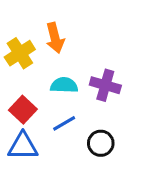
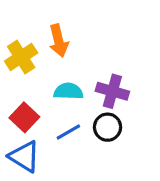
black circle: (101, 143) -> (108, 127), moved
blue triangle: (23, 146) -> (24, 157), turned 32

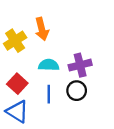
purple cross: (112, 91) -> (80, 65), turned -30
blue line: (68, 132) -> (49, 94), turned -60

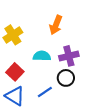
orange arrow: (42, 29) -> (56, 25), moved, turned 36
blue line: (49, 94) -> (45, 92), moved, turned 56

